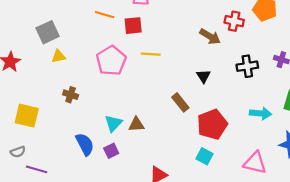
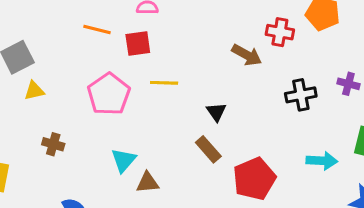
black triangle: (203, 76) -> (216, 112), moved
cyan triangle: (113, 123) -> (123, 160), moved

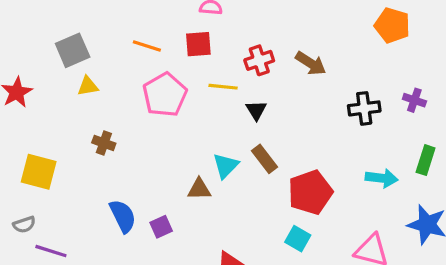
orange line: (97, 30) -> (147, 46), moved
red cross: (280, 32) -> (259, 60), moved, turned -32
black triangle: (216, 112) -> (256, 110), moved
cyan triangle: (123, 160) -> (226, 166), moved

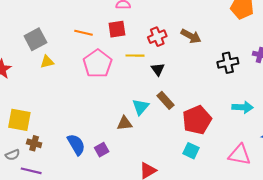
brown cross: (104, 143) -> (34, 143), moved

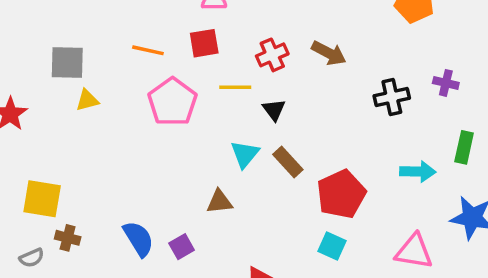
gray square: (35, 39) -> (67, 62), turned 30
cyan triangle: (141, 107) -> (245, 154), moved

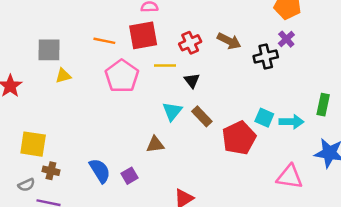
red square: (204, 43) -> (143, 35), size x1.4
purple cross: (446, 83) -> (286, 39), moved, turned 35
black cross: (392, 97) -> (266, 57), moved
cyan square: (332, 246) -> (264, 118), moved

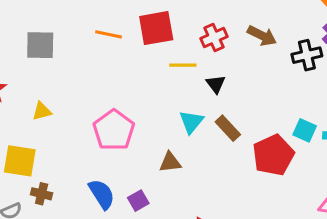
yellow triangle: (63, 76) -> (42, 111), moved
pink pentagon: (122, 76) -> (114, 130), moved

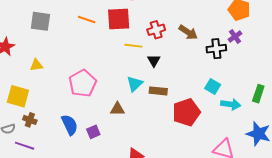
brown rectangle: (228, 128) -> (158, 91), turned -48
cyan square: (305, 130) -> (213, 86), moved

